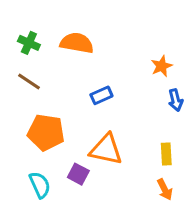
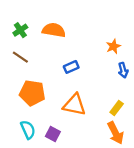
green cross: (29, 43) -> (20, 30), turned 32
yellow rectangle: (166, 154) -> (117, 108), turned 40
purple square: (78, 174) -> (53, 134), moved
orange arrow: (165, 189) -> (116, 133), size x1.5

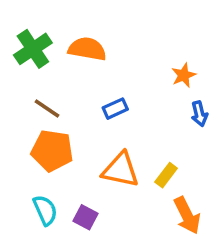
green cross: (20, 30) -> (33, 49), size x1.5
brown line: (20, 57) -> (47, 109), moved
yellow rectangle: (117, 108) -> (166, 175), moved

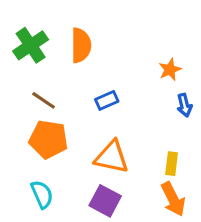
orange semicircle: (87, 49) -> (81, 45), turned 80
yellow rectangle: (166, 175) -> (172, 164), moved, turned -30
purple square: (85, 217) -> (105, 201), moved, size x1.4

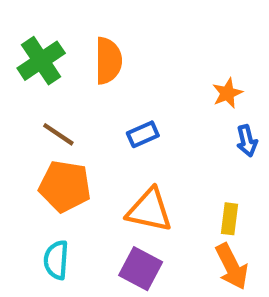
cyan semicircle: (42, 194) -> (56, 260), turned -152

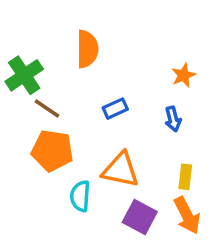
green cross: (41, 61) -> (24, 75), moved
blue arrow: (247, 141) -> (173, 119), moved
cyan semicircle: (56, 260) -> (80, 196), moved
purple square: (141, 269) -> (140, 217), moved

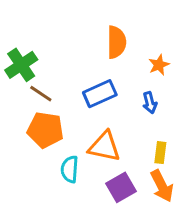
orange semicircle: (87, 49) -> (116, 42), moved
blue rectangle: (115, 109) -> (100, 94), size x1.5
purple square: (140, 217) -> (121, 187), turned 32

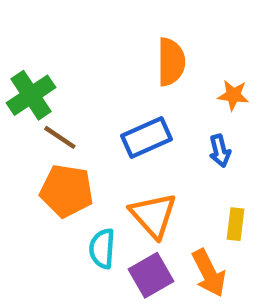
orange star: (159, 65) -> (233, 95), turned 30
orange triangle: (104, 147) -> (153, 215), turned 36
orange arrow: (162, 186) -> (209, 273), moved
purple square: (121, 187) -> (151, 275), moved

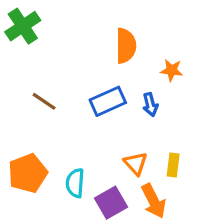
green cross: (31, 95) -> (23, 26), moved
blue arrow: (220, 151) -> (150, 105), moved
orange pentagon: (67, 191) -> (28, 173), moved, turned -30
orange triangle: (153, 215) -> (136, 163), moved, size x0.7

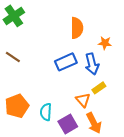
brown line: (44, 101) -> (13, 57), moved
blue arrow: (150, 105) -> (92, 64), size x1.5
yellow rectangle: (173, 165) -> (99, 88), moved, turned 48

